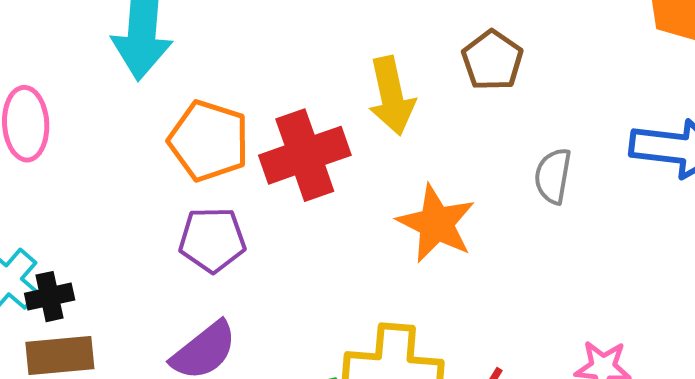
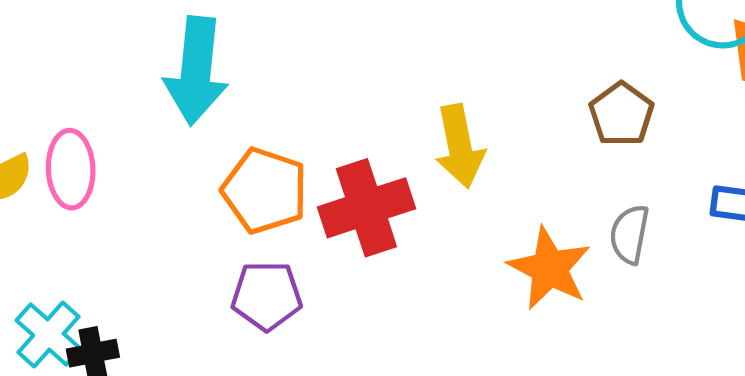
brown pentagon: (492, 60) -> (621, 114), moved
orange star: (436, 224) -> (549, 268), moved

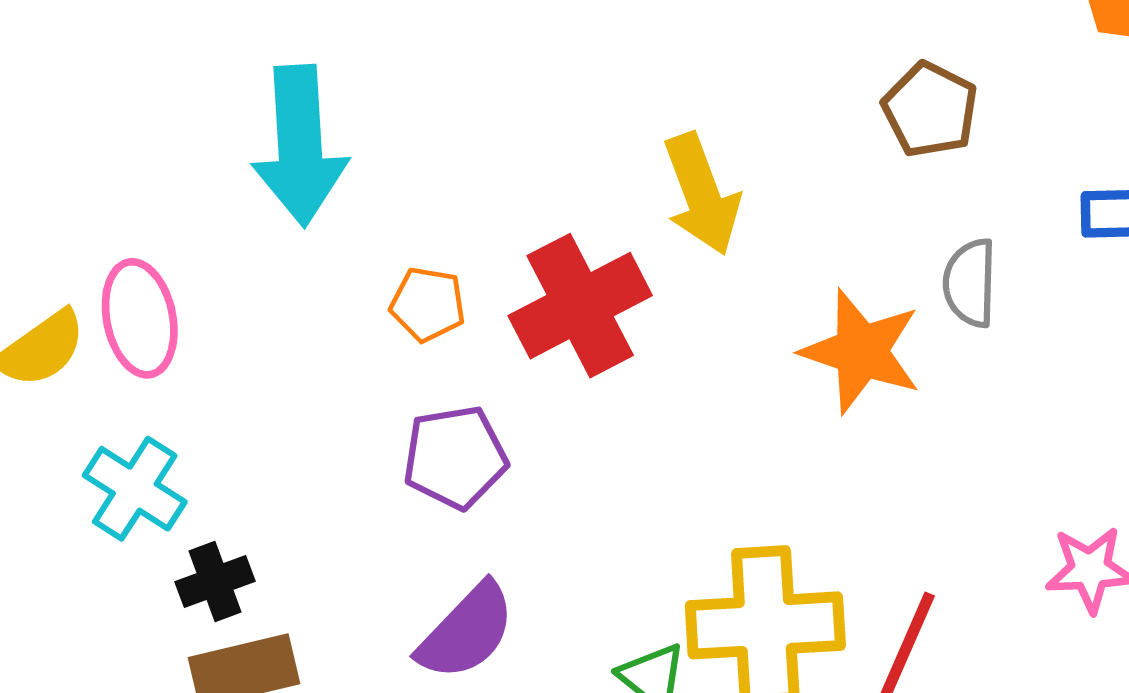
orange pentagon: (265, 191) -> (428, 304), size x0.6
cyan cross: (48, 335) -> (135, 489), moved

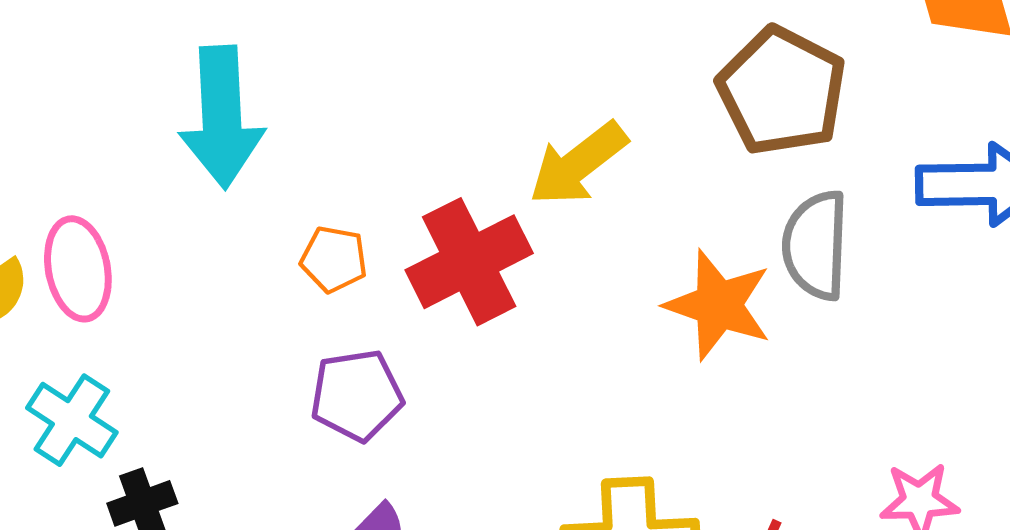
brown pentagon: (930, 110) -> (782, 91), size x1.5
yellow arrow: (702, 194) -> (578, 164), turned 72
gray semicircle: (970, 283) -> (816, 245), size x1.4

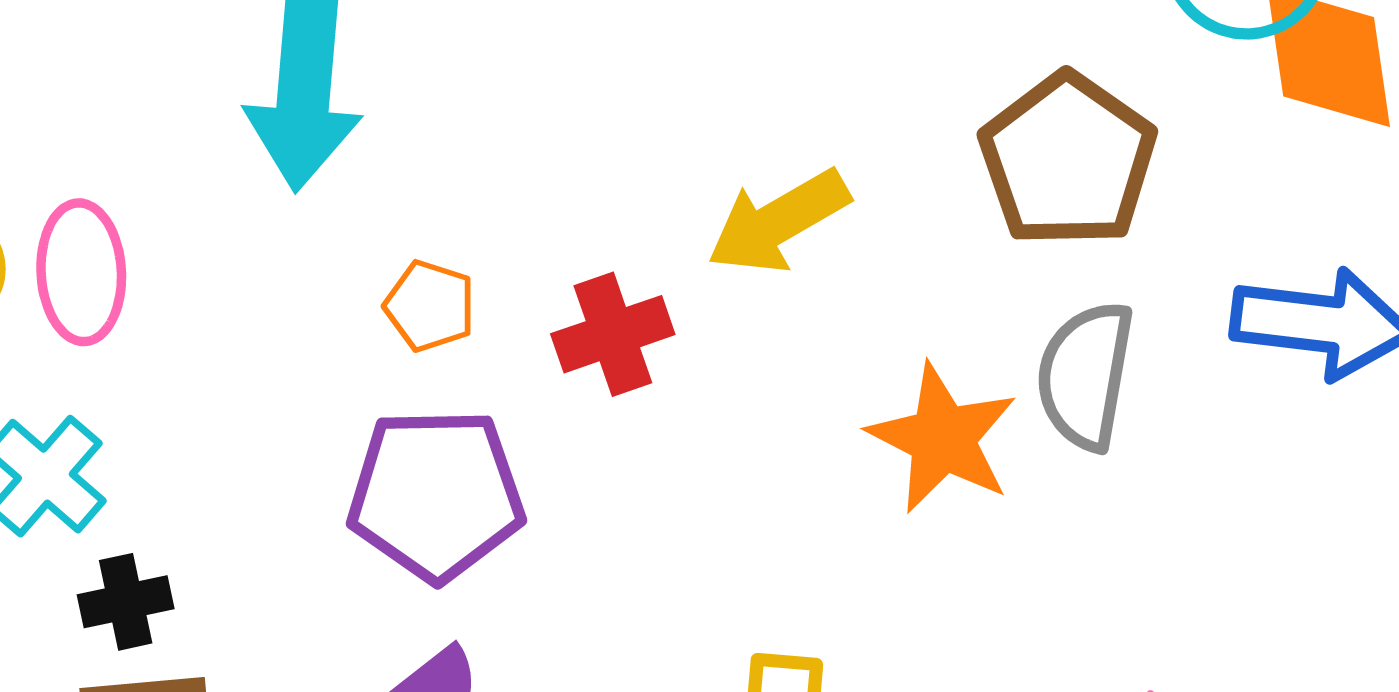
red cross: (469, 262) -> (613, 334), size x0.7
purple pentagon: (357, 395) -> (436, 495), size x1.4

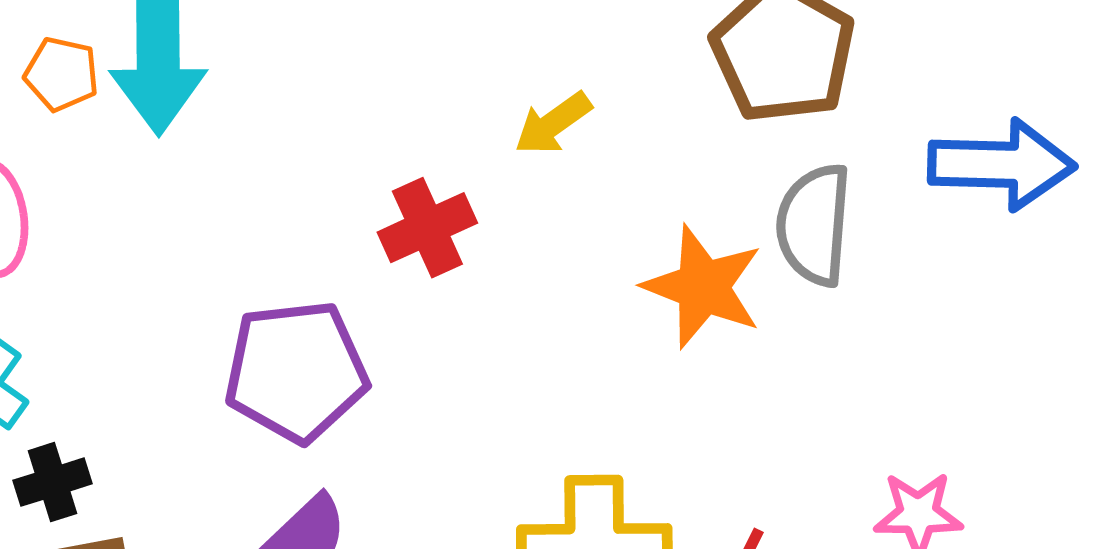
yellow arrow: (778, 222) -> (553, 123), size x0.7
orange pentagon: (430, 306) -> (62, 74), moved

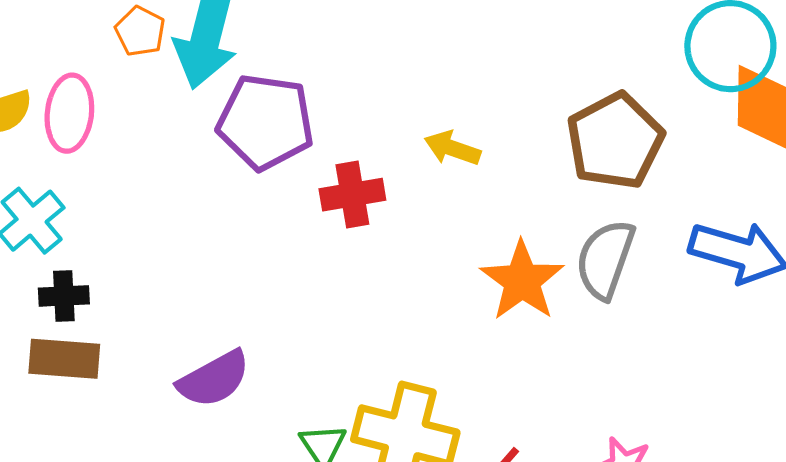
yellow arrow: (553, 123) -> (452, 148), turned 40
purple pentagon: (296, 371) -> (266, 122), moved

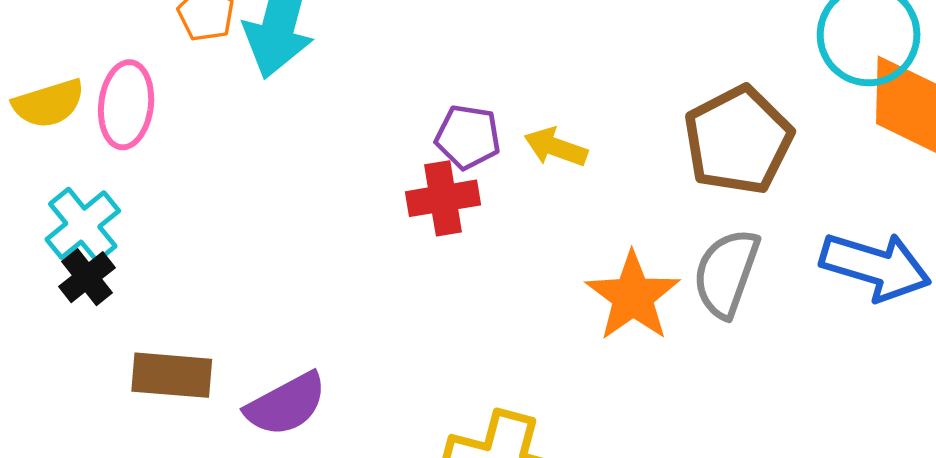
purple pentagon: (266, 122) -> (468, 137), moved, size x0.6
black cross: (64, 296) -> (87, 277), moved, turned -36
brown rectangle: (64, 359) -> (172, 375), moved

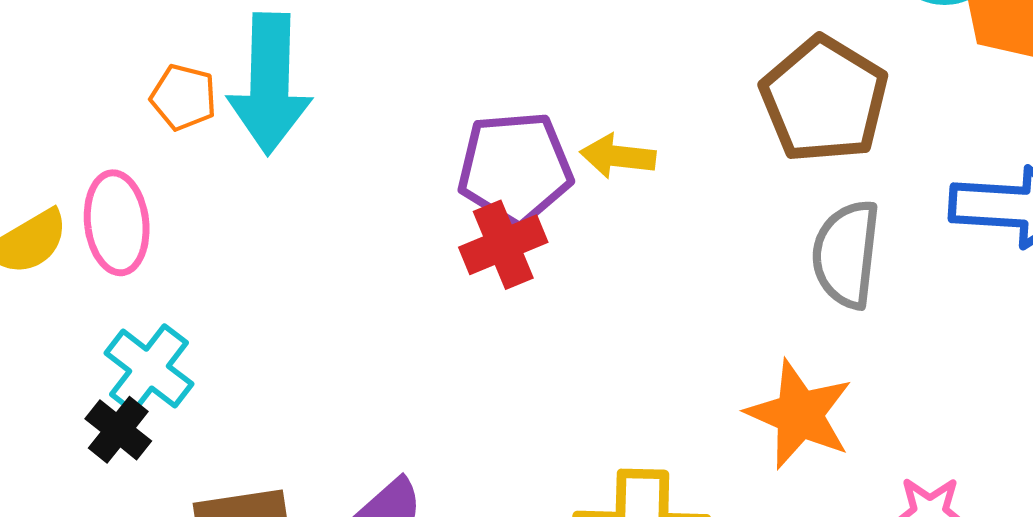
purple pentagon: (468, 137) -> (515, 168), size x1.5
cyan cross: (83, 225) -> (149, 369), moved
orange star: (633, 296) -> (799, 414), moved

